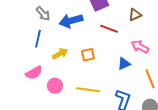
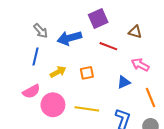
brown triangle: (135, 15) -> (135, 32), turned 40
pink circle: (55, 86) -> (53, 105), size x1.5

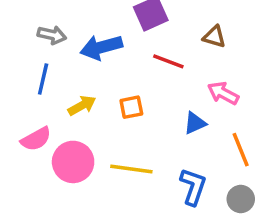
gray arrow: (41, 31) -> (52, 35), turned -35

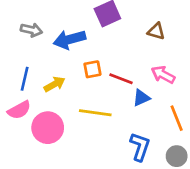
red line: (168, 61) -> (121, 79), moved
blue line: (43, 79) -> (25, 79), moved
orange square: (131, 107) -> (92, 69), moved
yellow line: (131, 169) -> (95, 113), moved

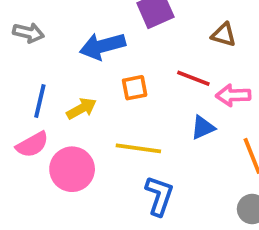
gray arrow: (31, 30) -> (28, 33), moved
pink arrow: (163, 75) -> (233, 95), turned -30
red line: (121, 79) -> (193, 78), moved
blue L-shape: (140, 147) -> (159, 196), moved

